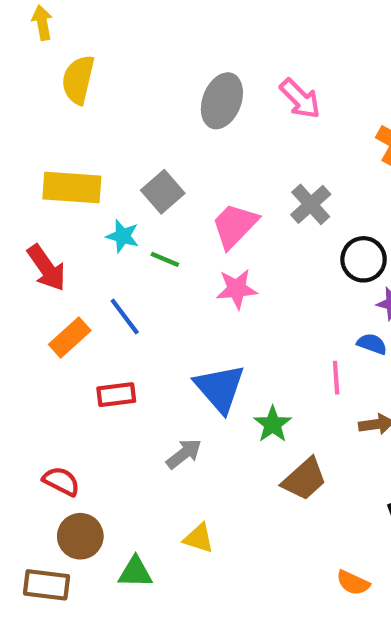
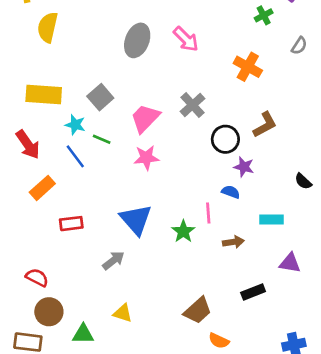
blue line: (125, 316) -> (75, 156), moved
green star: (273, 424) -> (183, 231), moved
brown trapezoid: (304, 479) -> (198, 310), moved

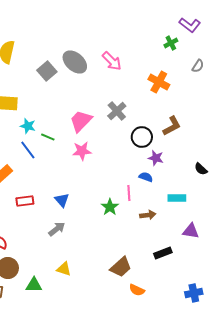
gray ellipse: (137, 40) -> (75, 62), turned -70
gray square: (100, 97) -> (47, 71), moved
blue triangle: (136, 220) -> (62, 200), moved, size x0.6

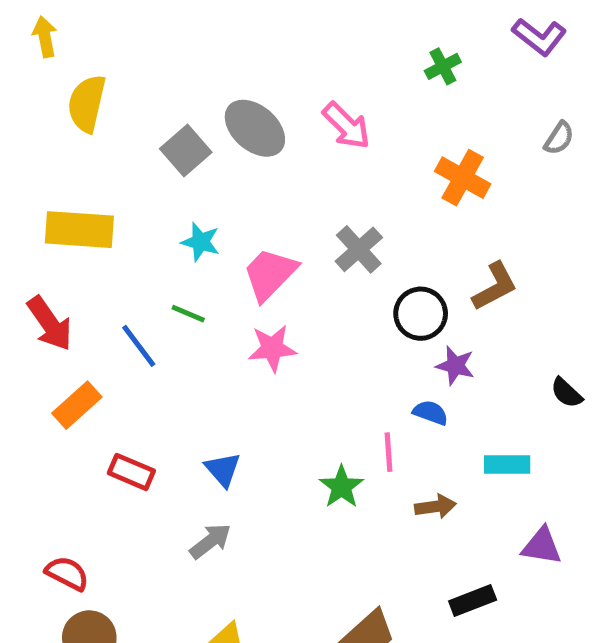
green cross: (171, 43) -> (443, 66), moved
cyan star: (28, 126) -> (201, 242), moved
red rectangle: (25, 201) -> (131, 472), turned 30

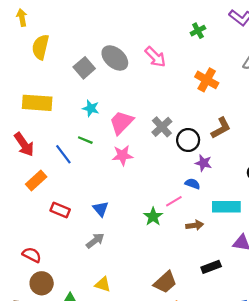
gray cross: (359, 249) -> (162, 127), moved
pink line: (388, 452) -> (174, 201), turned 63
cyan rectangle: (507, 464) -> (226, 207), size x1.4

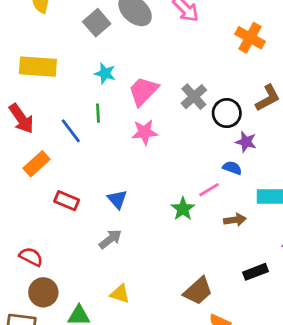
green line: (85, 140) -> (98, 113), turned 64

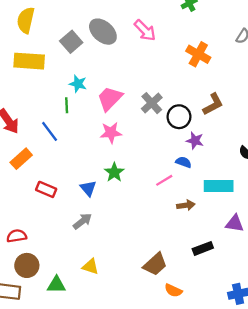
yellow rectangle: (38, 67) -> (29, 61), moved
green line: (98, 113) -> (67, 105), moved
green star: (183, 209) -> (114, 172), moved
red semicircle: (31, 257) -> (17, 236), turned -36

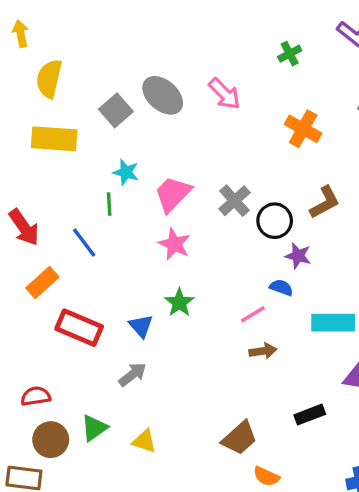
pink star: (111, 133) -> (174, 244), turned 30
red rectangle: (46, 189) -> (79, 328), size x1.5
brown arrow: (186, 205) -> (263, 351), moved
green triangle: (56, 285) -> (94, 428), moved, turned -36

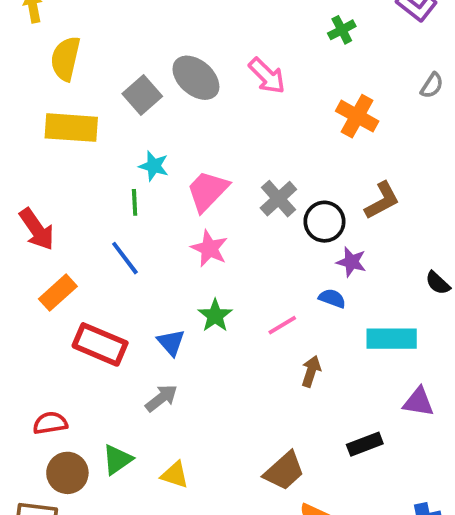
blue line: (84, 242) -> (125, 258), moved
pink line: (253, 314) -> (282, 325), moved
brown arrow: (263, 351) -> (311, 371), turned -64

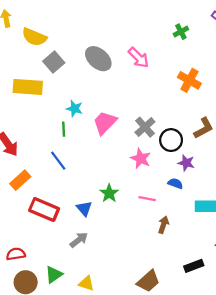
yellow semicircle: (66, 59) -> (34, 37), moved, turned -80
gray square: (142, 95) -> (54, 62), moved
pink star: (209, 248) -> (141, 159), moved
pink line: (282, 325) -> (147, 199), turned 42

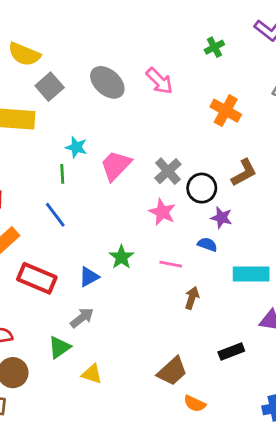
blue triangle: (84, 208) -> (89, 277), turned 42
green triangle: (54, 275) -> (59, 347), moved

